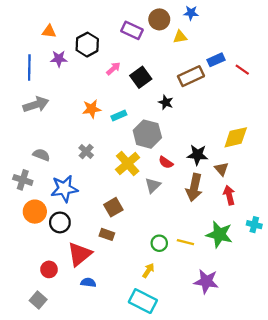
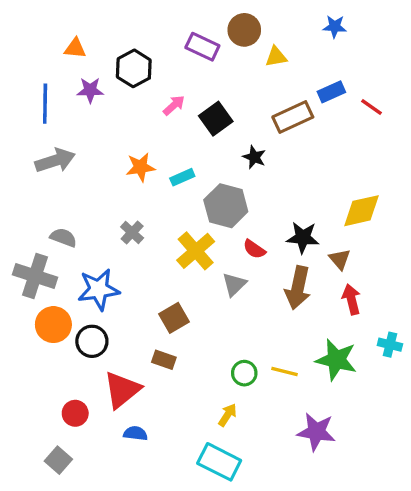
blue star: (191, 13) -> (335, 27), moved
gray cross: (23, 180) -> (35, 276), size x1.4

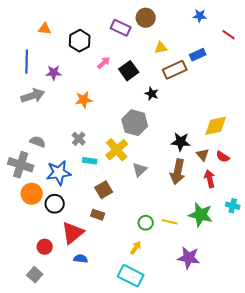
yellow triangle: (276, 57) -> (161, 48), moved
purple star: (90, 90) -> (54, 73), moved
red line: (371, 107) -> (229, 35), moved
cyan rectangle: (182, 177) -> (90, 161), moved, turned 32
red semicircle: (254, 249) -> (223, 157), moved

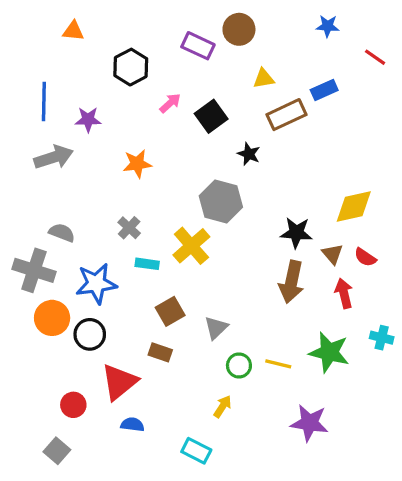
orange triangle: (45, 29) -> (73, 31), moved
gray triangle: (140, 170) -> (216, 328), moved
cyan rectangle: (131, 276) -> (196, 451), moved, size x0.7

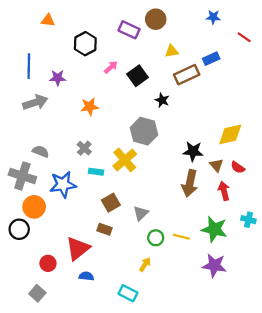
black circle: (90, 334) -> (19, 229), moved
purple star: (309, 423) -> (214, 265), moved

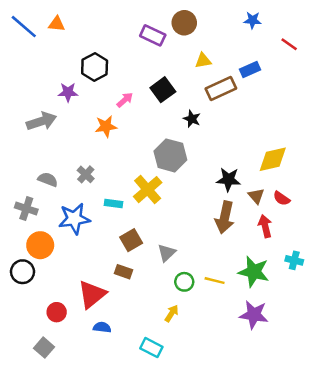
black hexagon: (85, 44) -> (95, 67), moved
blue line: (29, 66) -> (24, 27), moved, turned -50
pink arrow: (111, 67) -> (125, 100), moved
gray cross: (84, 148) -> (86, 174), moved
gray cross: (22, 176) -> (26, 209), size x0.7

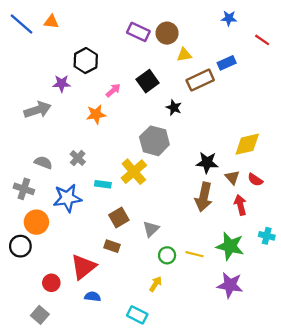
brown circle: (184, 23) -> (167, 33), moved

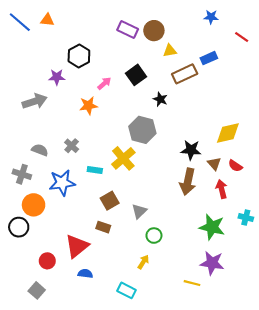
yellow line: (195, 254) -> (192, 283), moved

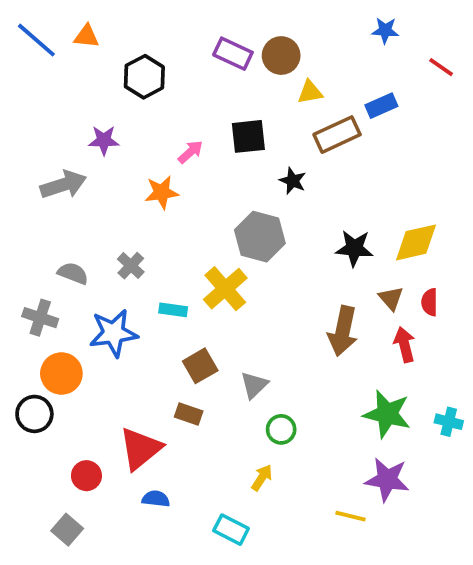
black hexagon: (79, 56) -> (144, 77), moved
black square: (136, 75) -> (248, 136), turned 30
black star: (191, 150) -> (354, 248), moved
red semicircle: (235, 166) -> (430, 302), turned 56
cyan cross: (246, 218) -> (449, 422), moved

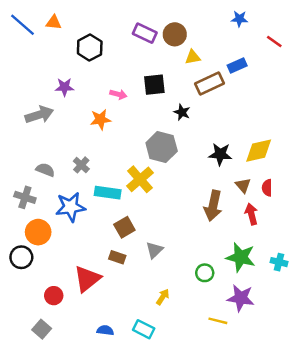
pink arrow: (191, 152) -> (118, 94), turned 56
cyan rectangle: (173, 310) -> (108, 193), size x1.5
gray triangle: (254, 385) -> (154, 250), moved
green circle: (281, 429) -> (205, 273), moved
blue semicircle: (156, 499) -> (105, 330), moved

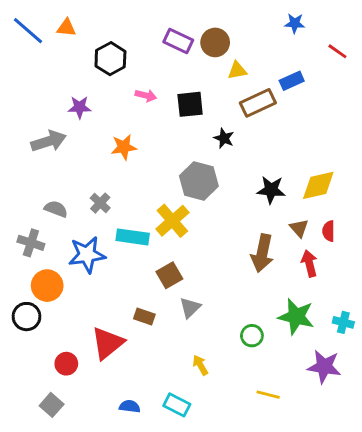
pink arrow: (118, 94) -> (146, 95), moved
brown square: (124, 227) -> (169, 275), moved
yellow arrow: (163, 297) -> (200, 365), turned -63
purple star: (241, 298) -> (324, 367), moved

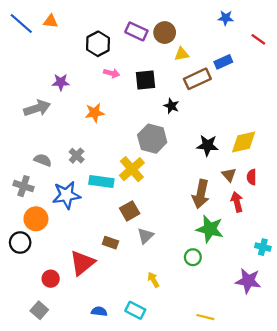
black hexagon: (110, 59) -> (98, 44), moved
green star: (296, 317) -> (210, 229), moved
yellow line: (268, 395) -> (205, 317), moved

